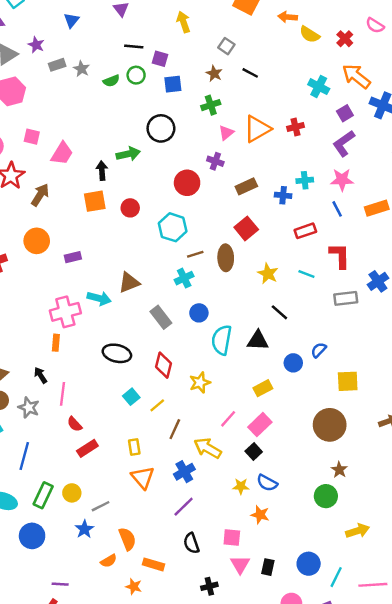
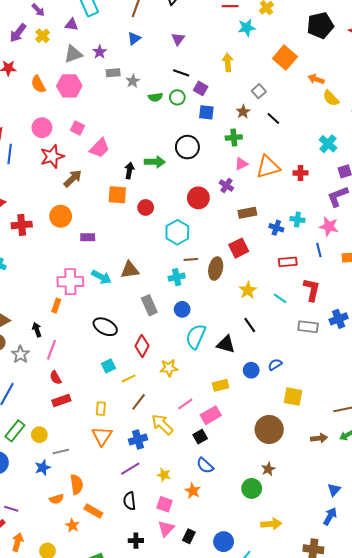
yellow star: (241, 486) -> (164, 475), moved

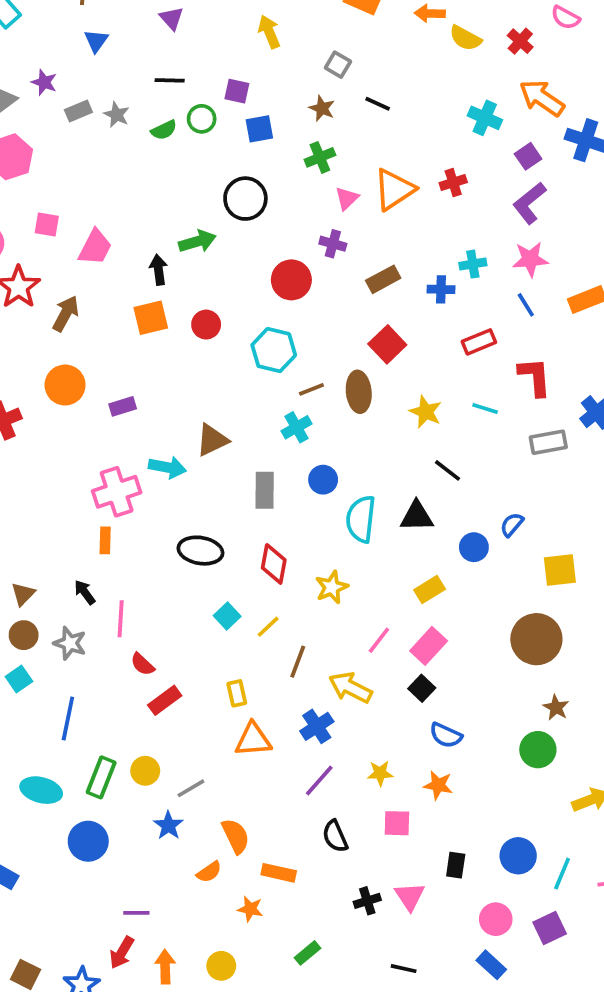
black line: (181, 73) -> (170, 80), moved
gray rectangle: (149, 305) -> (265, 490), turned 42
orange triangle: (102, 436) -> (253, 740), turned -50
pink triangle: (166, 529) -> (410, 896), moved

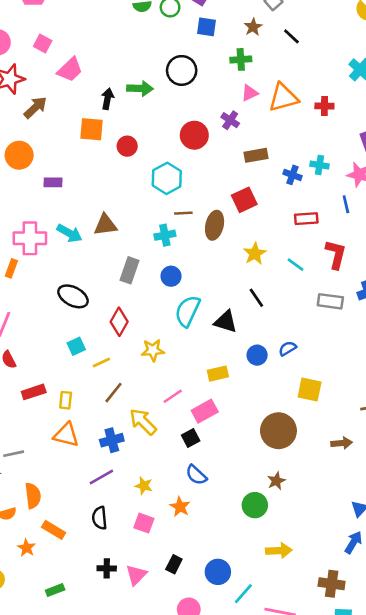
red rectangle: (165, 700) -> (34, 392), moved

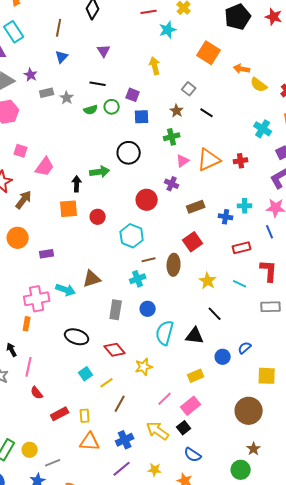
red diamond: (119, 322) -> (115, 350), turned -60
yellow arrow: (143, 422) -> (158, 431), moved

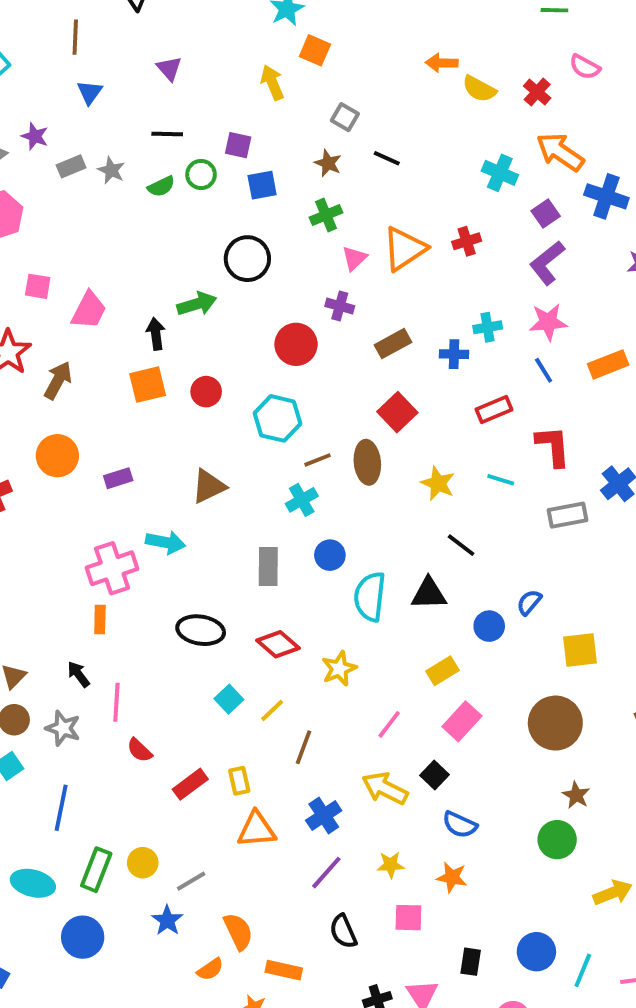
orange square: (209, 53) -> (315, 50), moved, size x0.7
brown triangle: (92, 279) -> (209, 486), moved
pink rectangle: (191, 406) -> (462, 721), moved

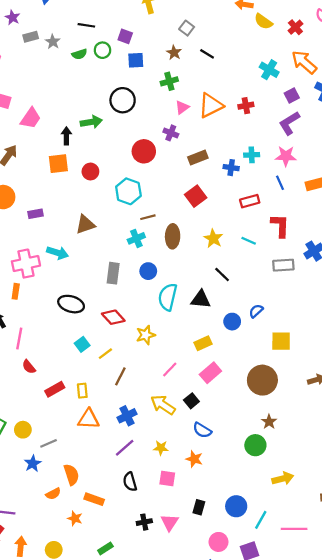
brown ellipse: (367, 462) -> (173, 236), moved

